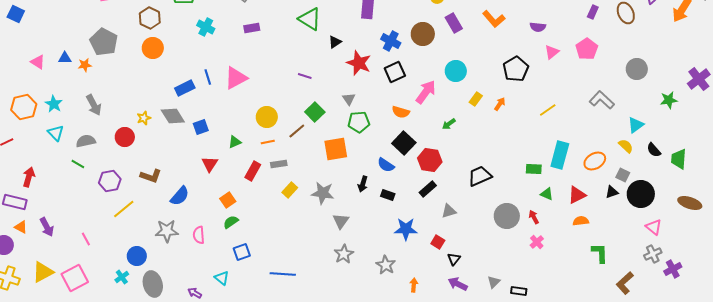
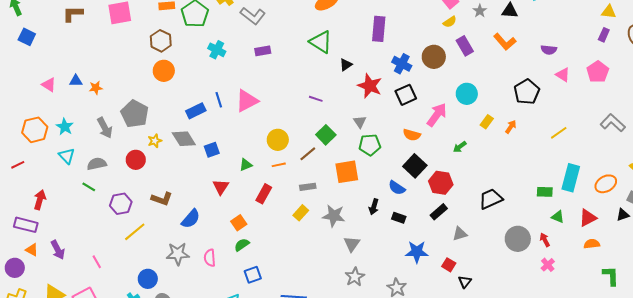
gray pentagon: (104, 42) -> (135, 114), moved
pink triangle: (552, 52) -> (563, 75), turned -49
gray rectangle: (279, 164) -> (308, 187), moved

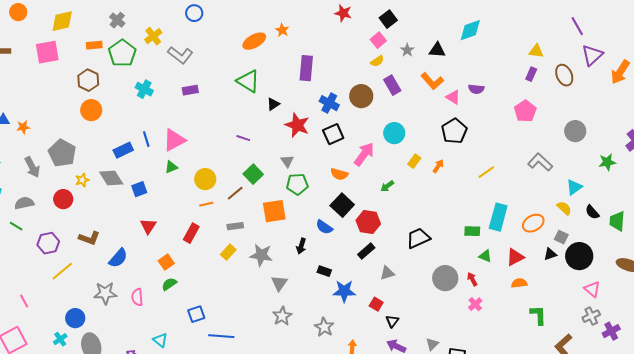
pink triangle: (563, 75) -> (453, 97), moved
green triangle: (246, 165) -> (171, 167), moved
black rectangle: (399, 218) -> (324, 271), moved
blue square: (253, 275) -> (196, 314), moved

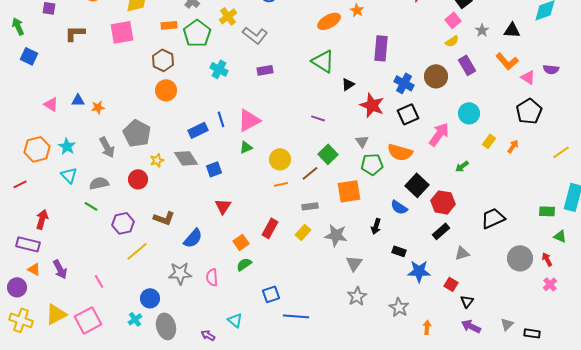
orange semicircle: (339, 174) -> (400, 152), moved, size x1.4
red rectangle: (191, 233) -> (270, 228), moved

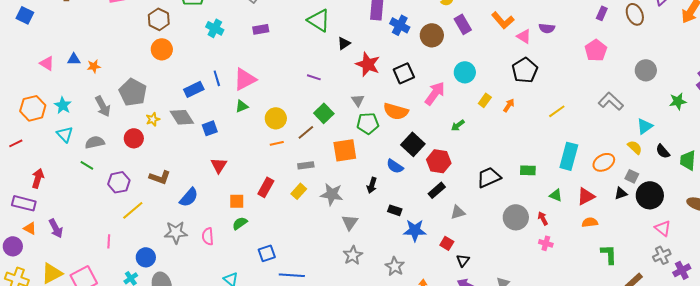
blue cross: (404, 83) -> (400, 25), moved
green rectangle: (547, 211) -> (528, 170), moved
orange square: (241, 242) -> (237, 201), turned 35
pink line: (99, 281) -> (109, 241), moved, turned 32
pink cross: (550, 284) -> (546, 243), turned -32

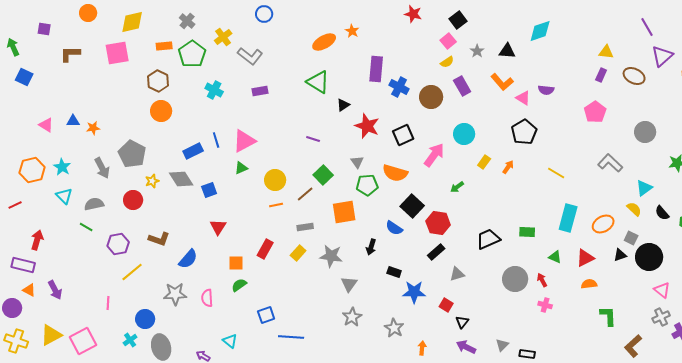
brown ellipse: (635, 14) -> (634, 76), turned -40
yellow line: (557, 111) -> (556, 173), turned 66

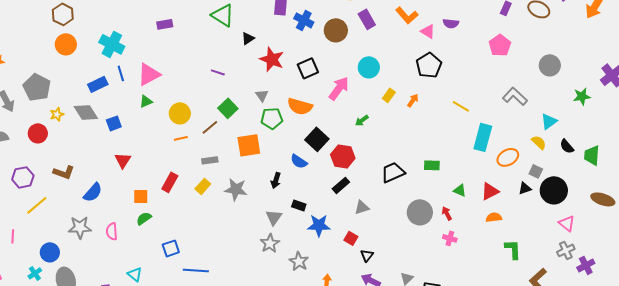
cyan cross: (214, 90) -> (112, 44), moved, size x1.4
cyan rectangle: (568, 218) -> (483, 137), moved
gray triangle: (349, 284) -> (274, 217), moved
gray star: (352, 317) -> (270, 243), moved

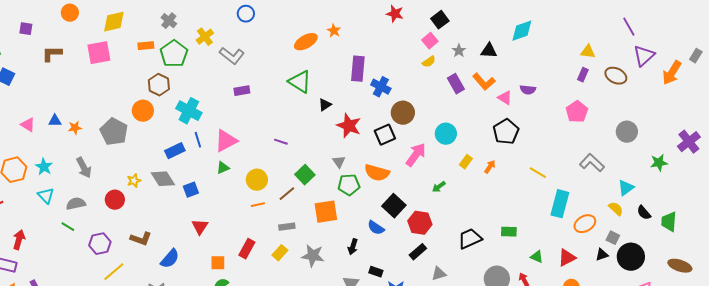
brown hexagon: (63, 14) -> (159, 85), moved
purple rectangle: (367, 19) -> (456, 84), moved
brown circle: (336, 30) -> (403, 113), moved
purple line: (218, 72) -> (281, 142), moved
gray pentagon: (37, 87) -> (114, 132), moved

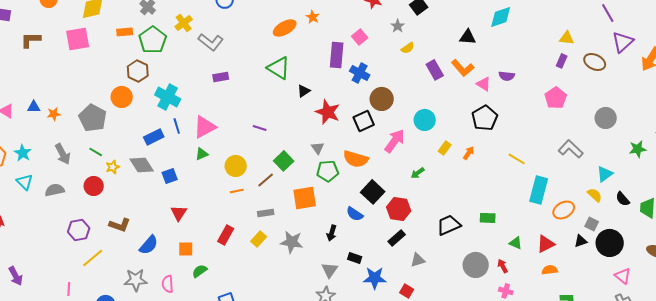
pink square: (430, 41) -> (360, 37), moved
gray star: (459, 51) -> (398, 26), moved
green line: (68, 227) -> (96, 152), moved
orange square: (218, 263) -> (186, 249), moved

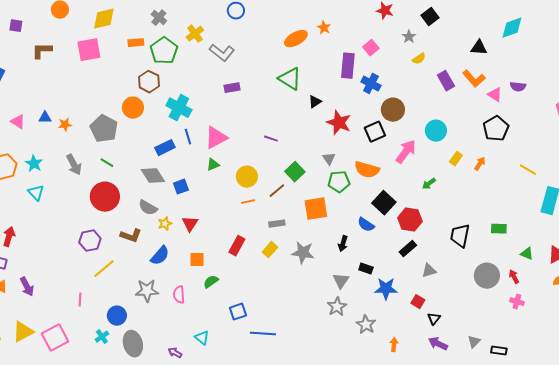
yellow star: (113, 167) -> (165, 224), moved
red circle: (94, 186) -> (105, 197), size x1.5
gray semicircle: (55, 190) -> (148, 208), moved, turned -138
black trapezoid: (449, 225) -> (460, 236), turned -55

